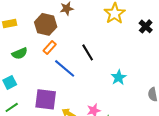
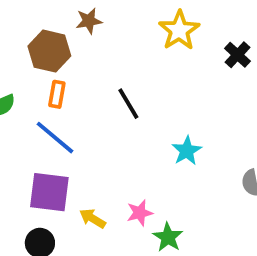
orange rectangle: (50, 47) -> (57, 94), turned -32
blue line: (65, 68) -> (55, 138), moved

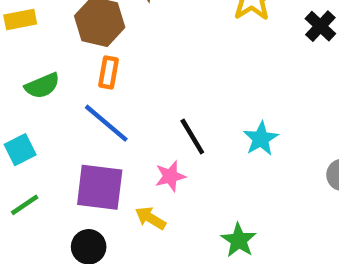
black line: (128, 104) -> (192, 136), moved
pink star: (140, 213) -> (170, 176), moved

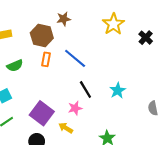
blue line: (106, 123) -> (75, 58), moved
purple square: (100, 187) -> (42, 113), turned 30

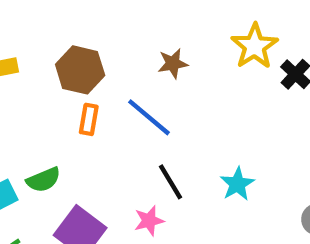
brown star: (64, 19) -> (173, 63), moved
yellow star: (113, 24) -> (255, 46), moved
green semicircle: (15, 66) -> (44, 180), moved

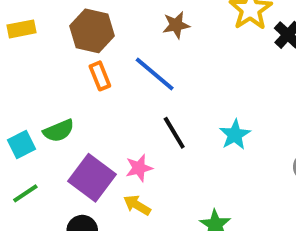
orange rectangle: (89, 119) -> (100, 76), turned -32
pink star: (149, 221) -> (139, 168), moved

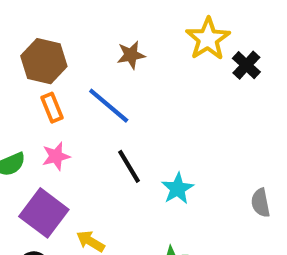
cyan star: (235, 135) -> (178, 189), moved
pink star: (139, 168) -> (56, 156), moved

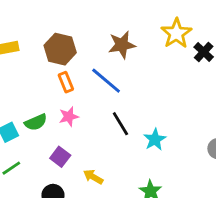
brown star: (131, 55) -> (122, 45), size x1.4
purple square: (44, 213) -> (60, 157), size x0.6

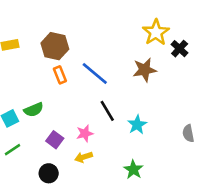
brown star: (122, 45) -> (145, 70), moved
pink star: (69, 117) -> (85, 133), moved
yellow arrow: (93, 177) -> (84, 157), turned -49

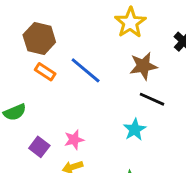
yellow star: (156, 32) -> (130, 23), moved
orange rectangle: (60, 75) -> (45, 72), turned -35
black line: (107, 111) -> (152, 99), moved, turned -35

